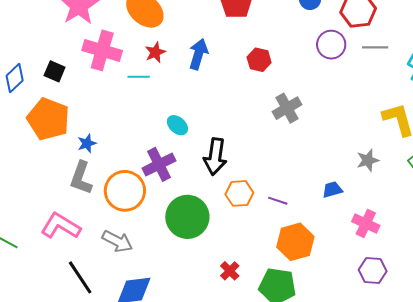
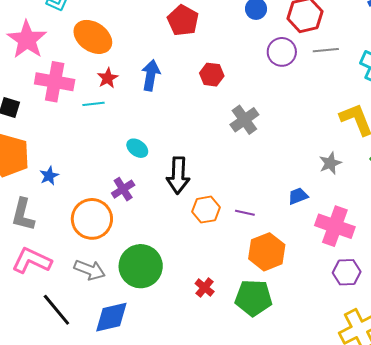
purple cross: (159, 164) -> (123, 189), size x0.7
gray L-shape: (81, 178) -> (23, 215), moved
green circle: (187, 217) -> (141, 266), moved
pink cross: (366, 223) -> (335, 226), size x1.4

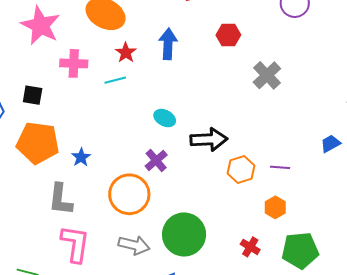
pink cross: (55, 82) -> (74, 63), size x0.7
black arrow: (178, 175) -> (209, 139), turned -87
orange hexagon: (267, 252) -> (275, 207), moved, size x0.6
pink L-shape: (32, 261) -> (75, 244), turned 81

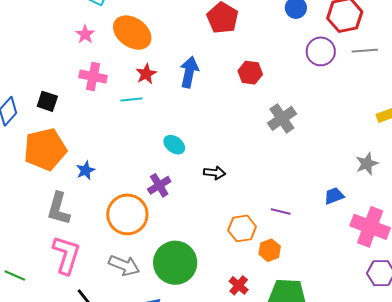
pink star: (41, 25) -> (85, 34), moved, size x0.5
black arrow: (209, 139) -> (215, 173), size x0.6
orange pentagon: (38, 143) -> (45, 149), turned -30
orange hexagon: (241, 169) -> (242, 228), moved

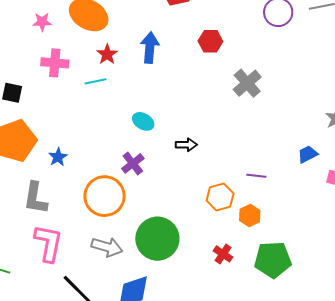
pink star: (85, 34) -> (42, 22), turned -30

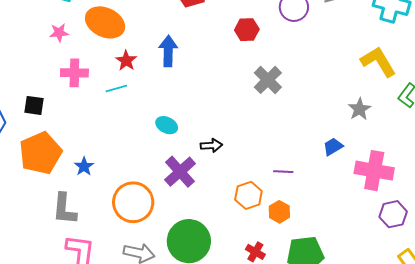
red hexagon: (210, 41) -> (247, 30), moved
purple cross: (133, 163) -> (180, 172), moved, size x1.4

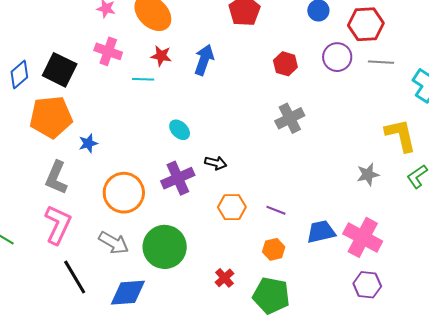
red star: (126, 61) -> (161, 56), turned 30
black square: (34, 105) -> (60, 70), size x1.6
blue trapezoid: (333, 147) -> (321, 232), moved, size x1.4
orange hexagon: (248, 195) -> (232, 207), moved
orange hexagon: (279, 212) -> (274, 249), moved

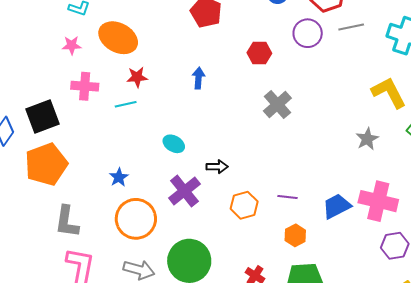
blue arrow: (204, 60) -> (198, 78), moved, size x0.7
black square: (60, 70) -> (42, 116), turned -32
blue star: (88, 143) -> (119, 177), moved

